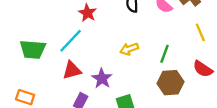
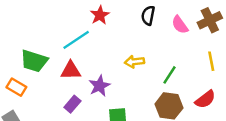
green trapezoid: (33, 49) -> (34, 61), moved
red semicircle: (203, 69) -> (205, 99), turned -84

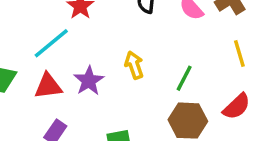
yellow arrow: (134, 62) -> (134, 65), turned 84
purple star: (99, 86) -> (89, 81), moved

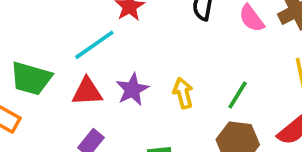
yellow arrow: (134, 65) -> (183, 93), moved

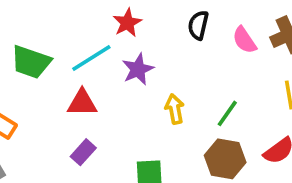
green trapezoid: (31, 78) -> (31, 62), moved
purple star: (132, 89) -> (138, 69), moved

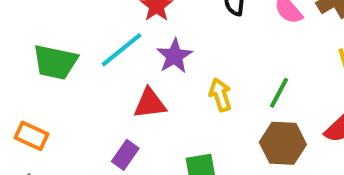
red triangle: (82, 103) -> (150, 103), moved

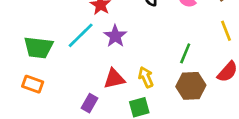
yellow arrow: (220, 95) -> (146, 77), moved
red triangle: (150, 103) -> (114, 79), moved
orange rectangle: (31, 136) -> (33, 84), moved

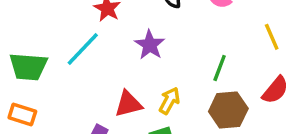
purple star: (115, 36) -> (150, 45), moved
yellow arrow: (146, 77) -> (169, 101), turned 54

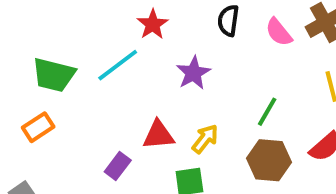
orange rectangle: (22, 115) -> (38, 127), turned -60

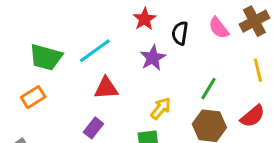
black semicircle: (228, 21) -> (180, 33), moved
red star: (153, 24) -> (145, 19), moved
red triangle: (158, 135) -> (106, 88), moved

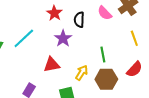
red triangle: (106, 88) -> (52, 65), moved
green line: (209, 89) -> (103, 54), turned -35
yellow arrow: (161, 108) -> (82, 73), moved

